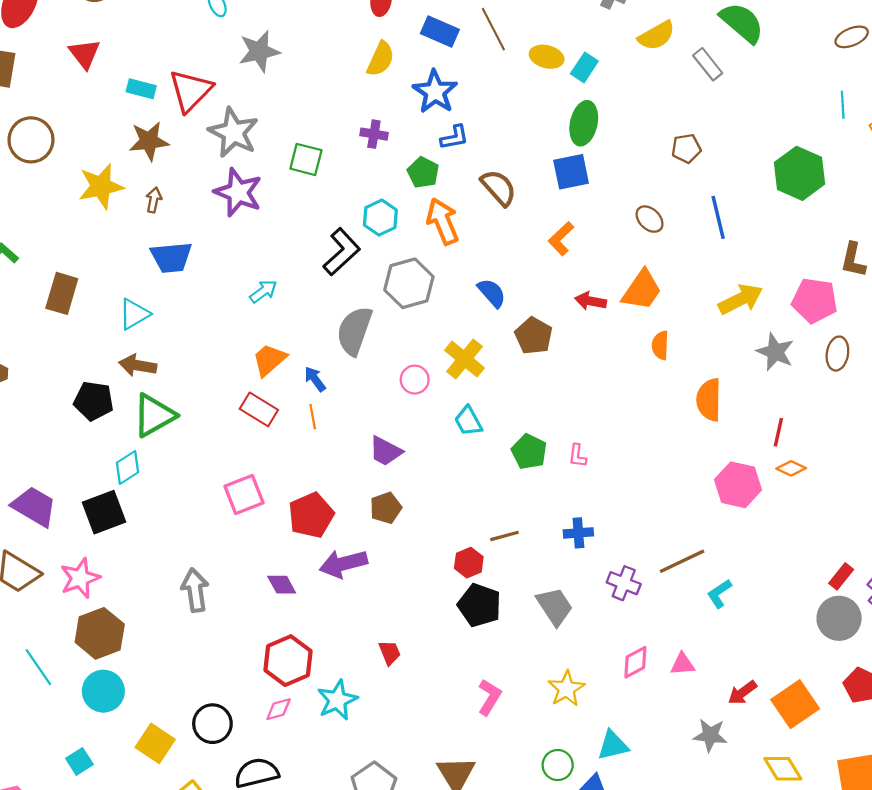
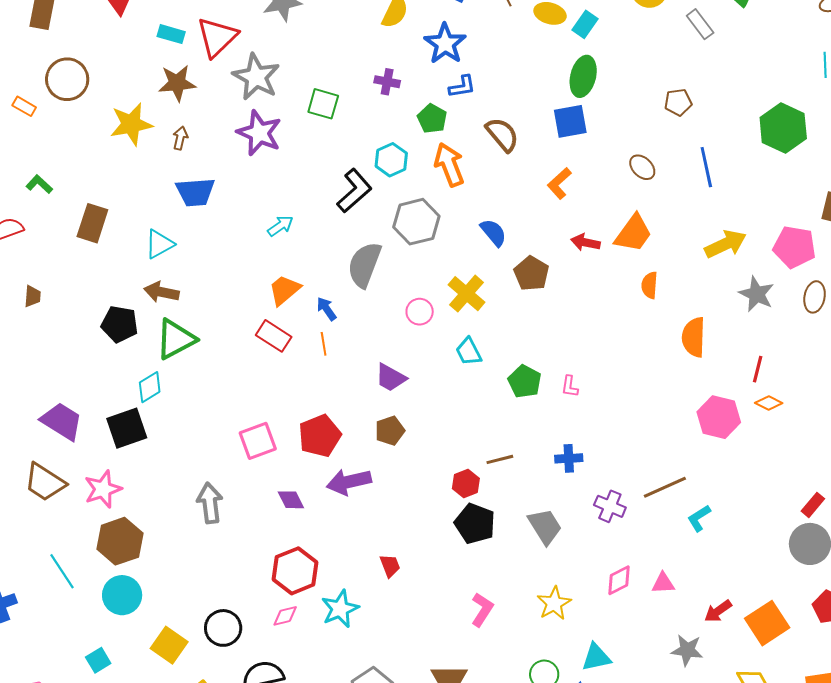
pink square: (244, 494) -> (258, 441), moved

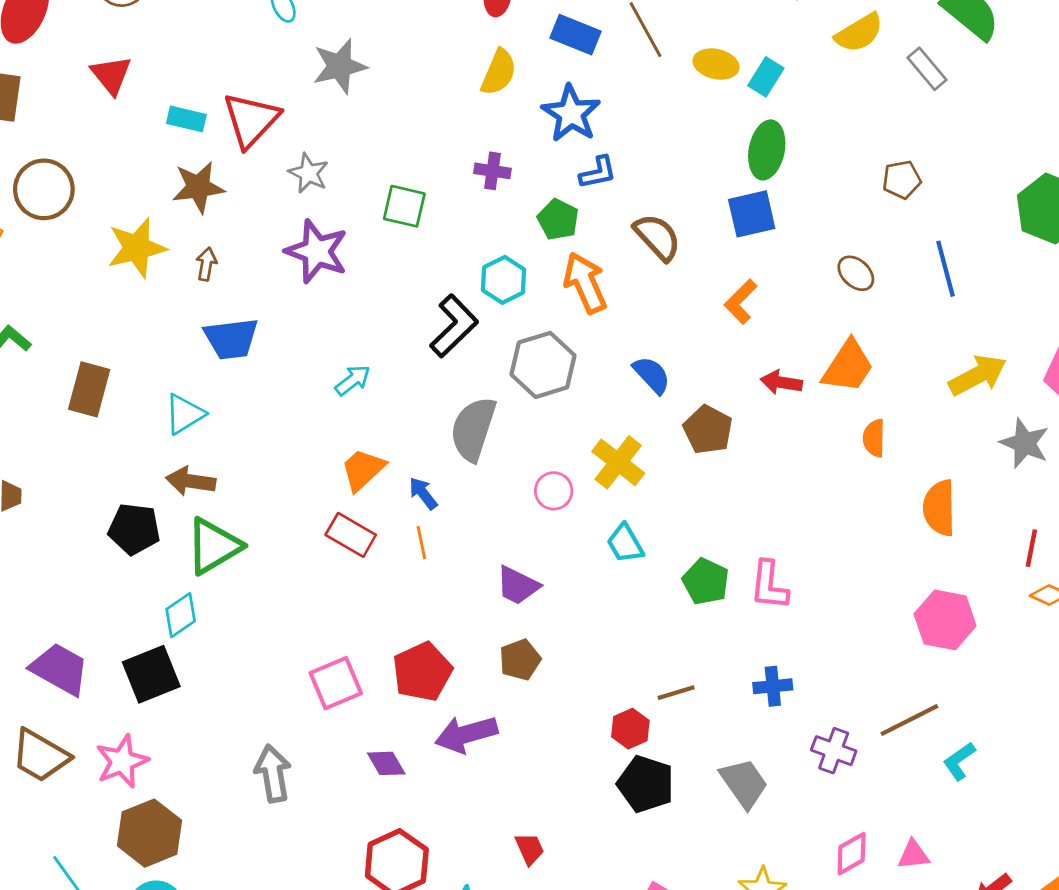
gray star: (256, 77) -> (309, 173), size x0.6
pink L-shape: (570, 386) -> (769, 585), size x1.6
pink hexagon: (719, 417) -> (945, 620), moved

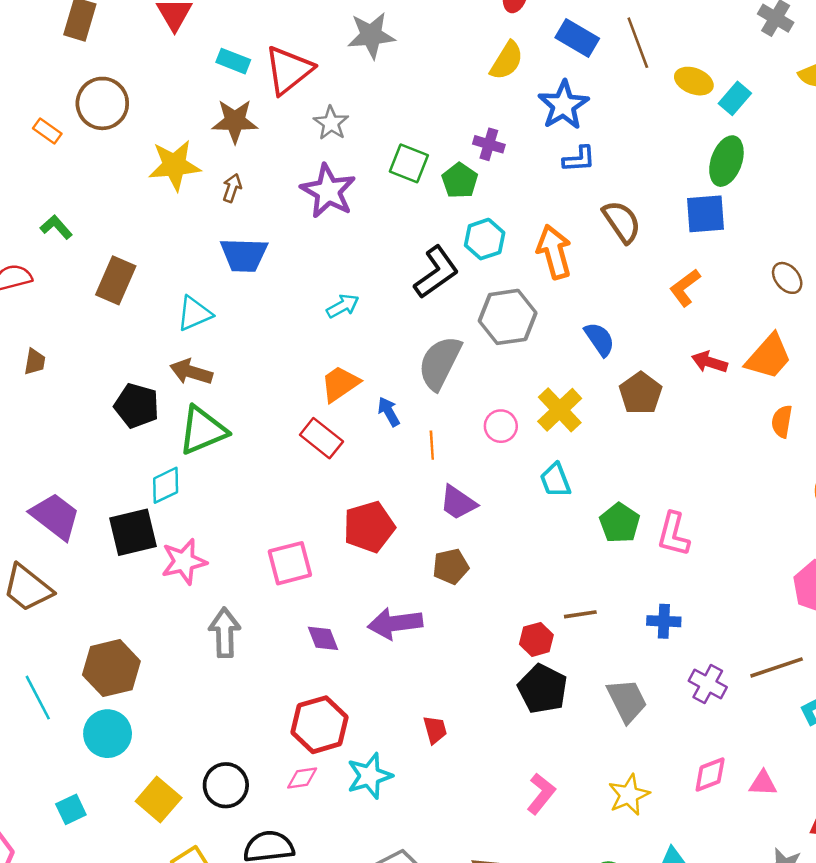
green pentagon: (558, 220) -> (460, 181), moved
orange line: (421, 543) -> (432, 445), moved
red pentagon: (422, 672) -> (369, 527), moved
pink star: (122, 761) -> (184, 562), moved

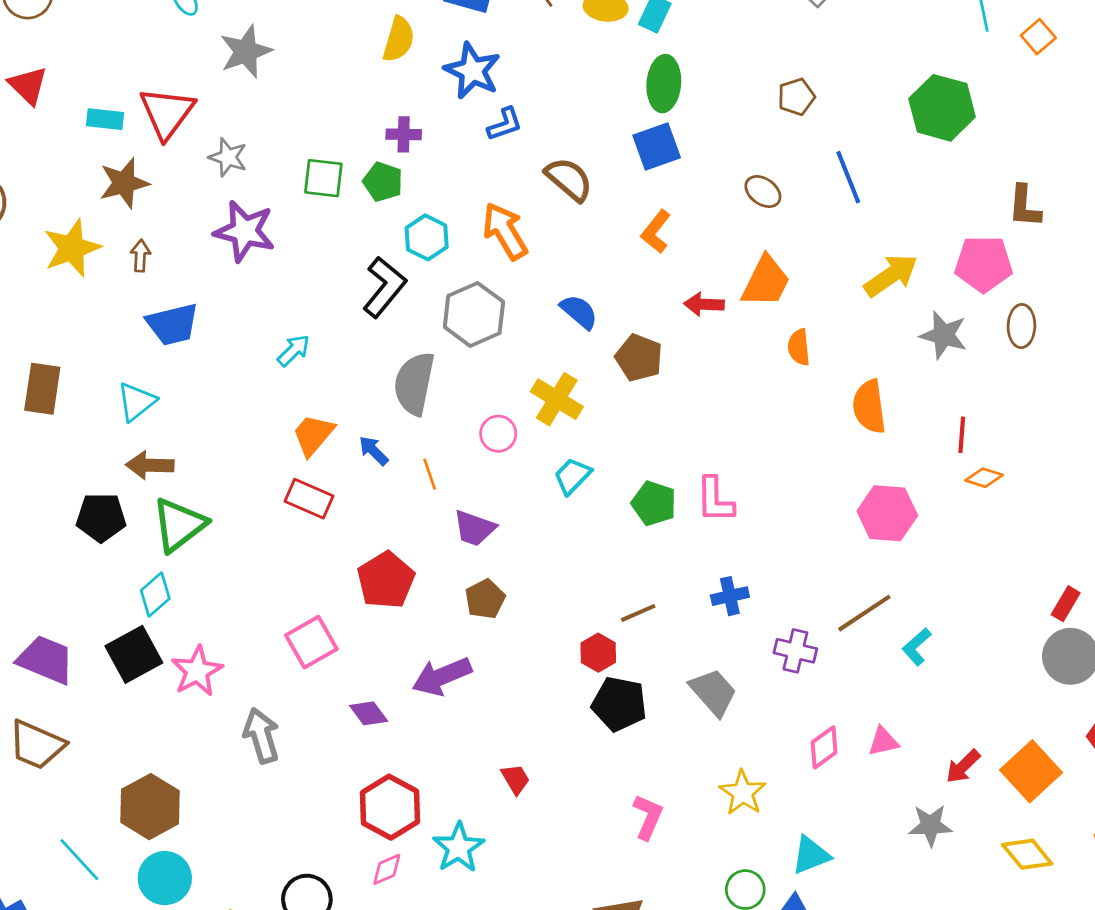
cyan trapezoid: (555, 480) -> (573, 476), turned 81

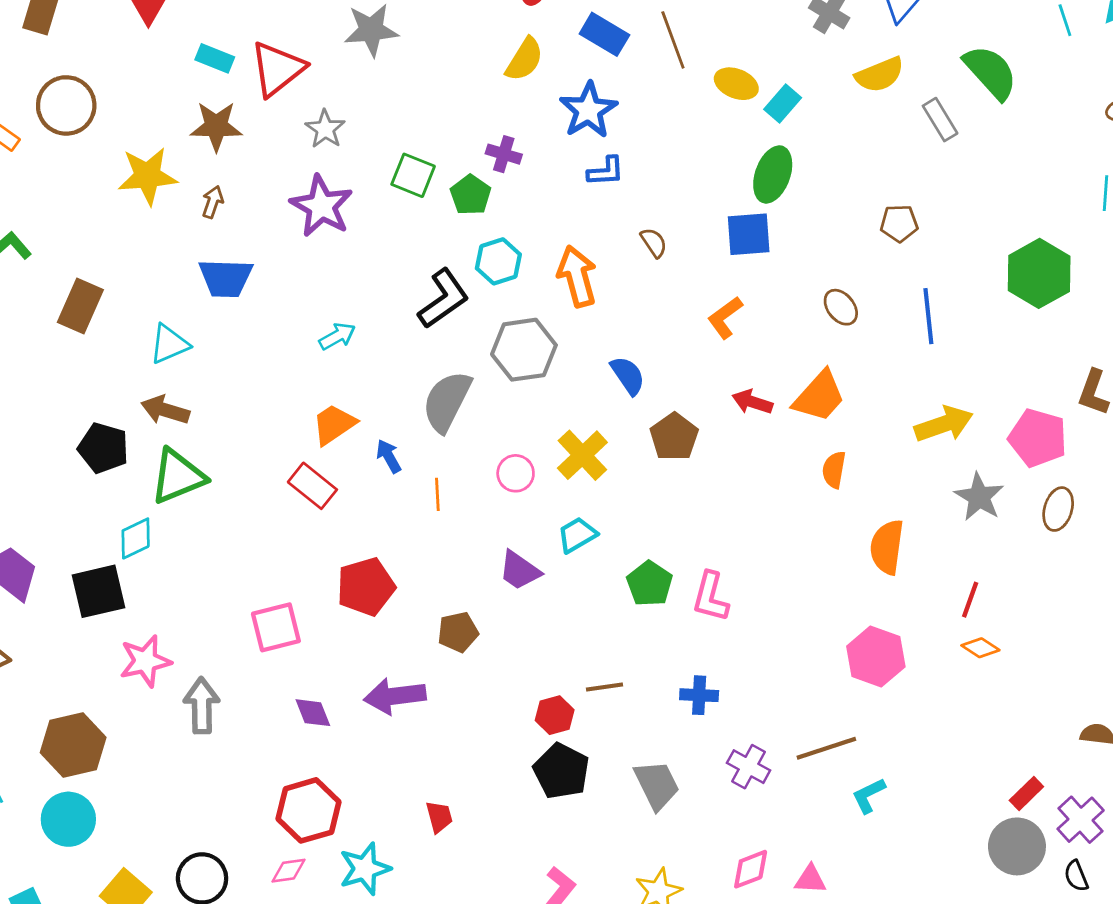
brown semicircle: (569, 179) -> (654, 243), size x0.6
purple trapezoid: (474, 528) -> (520, 570), moved
pink star: (197, 671) -> (145, 661), moved

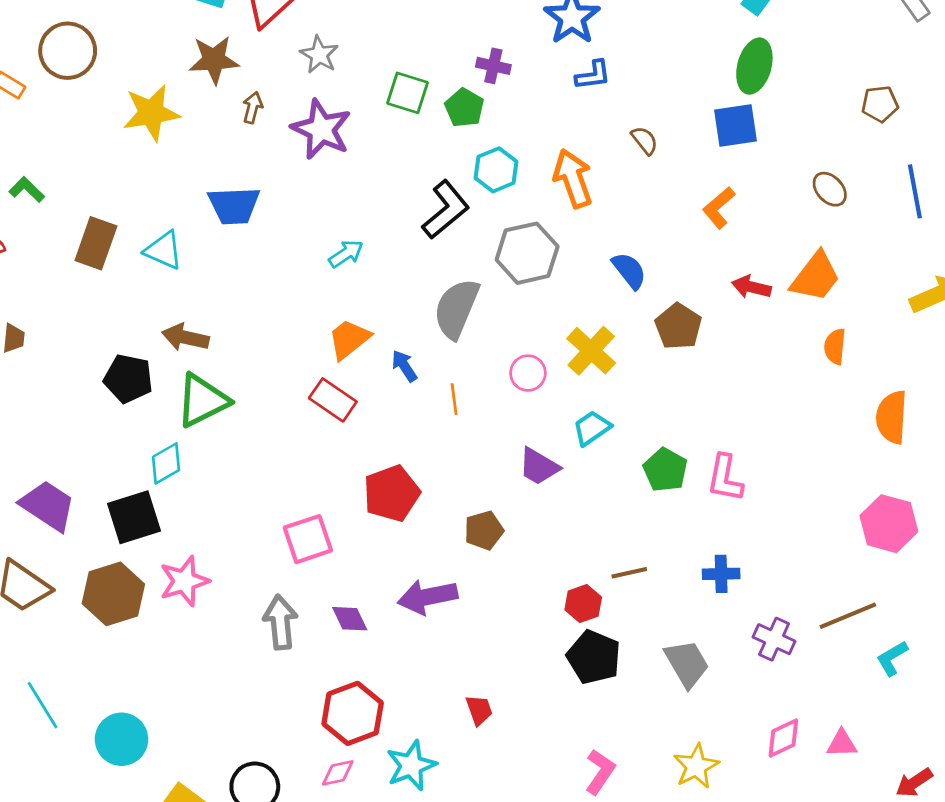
brown arrow: (213, 202) -> (253, 107), moved
cyan triangle: (169, 344) -> (164, 250), moved, turned 51
gray arrow: (202, 706) -> (280, 622), moved
brown hexagon: (73, 745) -> (113, 594), moved

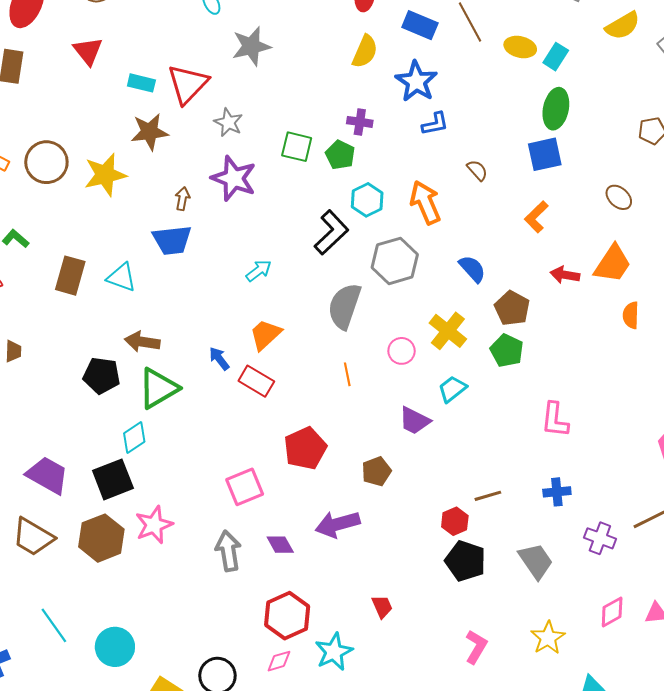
brown circle: (68, 51) -> (46, 162), moved
brown arrow: (253, 107) -> (182, 199), moved
blue arrow: (404, 366) -> (219, 359), moved
green pentagon: (665, 470) -> (507, 351), moved

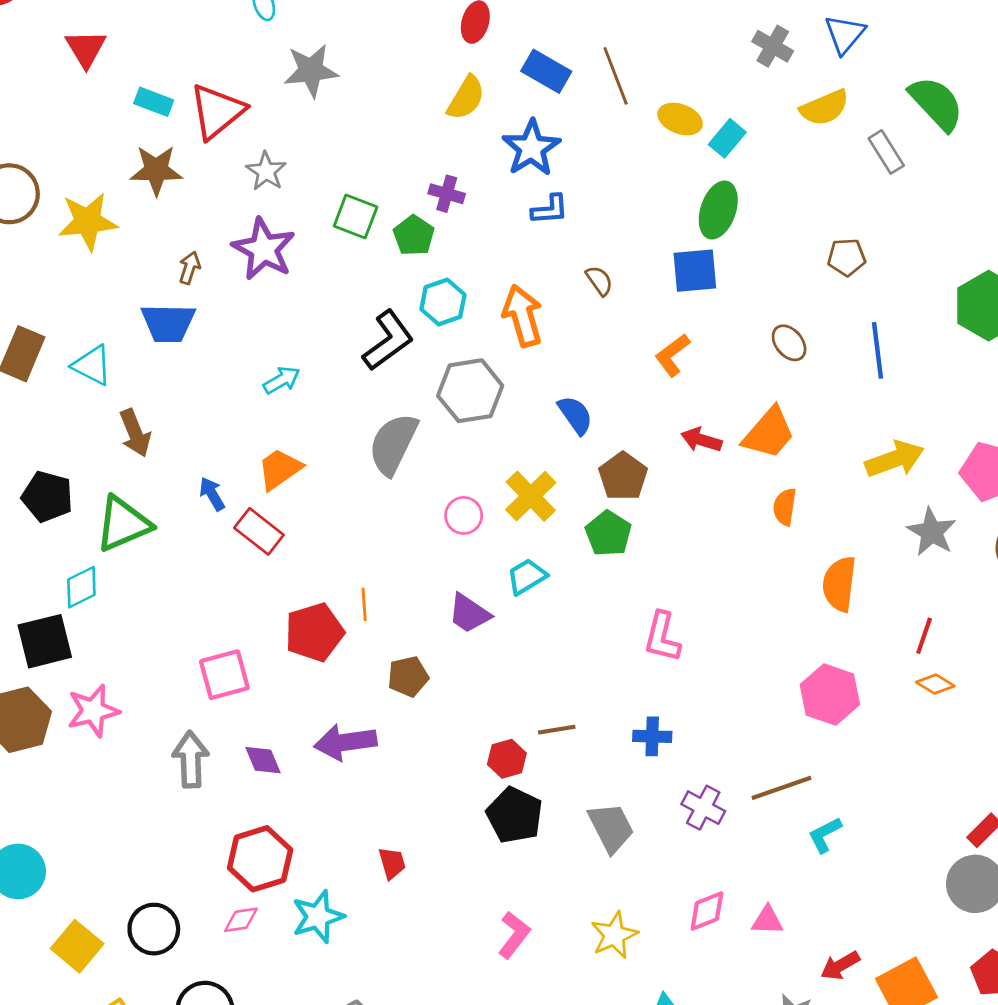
brown arrow: (142, 342) -> (135, 433), moved, turned -128
orange line: (347, 374) -> (364, 604), moved

